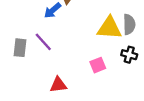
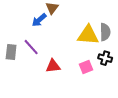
pink square: (98, 65) -> (86, 67), moved
red triangle: (58, 85) -> (53, 66), moved

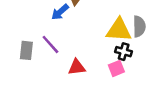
black cross: (105, 58) -> (124, 52), moved

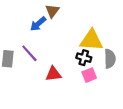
gray semicircle: (139, 26) -> (110, 59), moved
black cross: (124, 52) -> (84, 58), moved

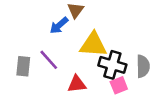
yellow triangle: (91, 40) -> (93, 45), moved
black cross: (84, 58) -> (112, 65), size x1.5

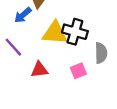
black cross: (112, 65) -> (75, 32), moved

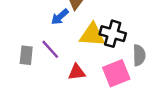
pink square: (78, 71) -> (116, 73), size x1.6

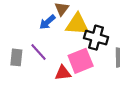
yellow triangle: (92, 35) -> (77, 24), moved
pink square: (116, 73) -> (81, 61), moved

